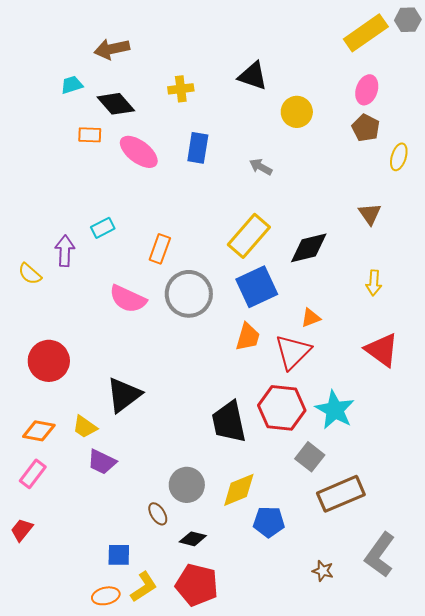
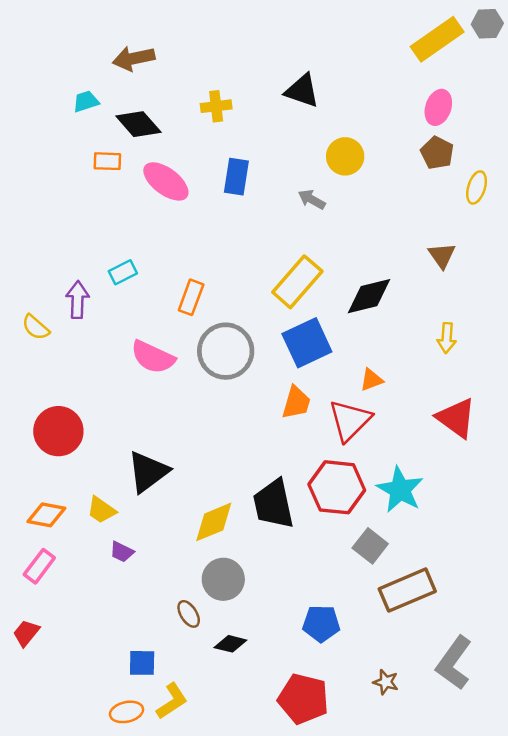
yellow circle: (297, 112) -> (345, 156), moved
purple trapezoid: (102, 462) -> (122, 552), size x0.7
yellow diamond: (239, 490) -> (214, 522), moved
red pentagon: (197, 585) -> (303, 699), moved

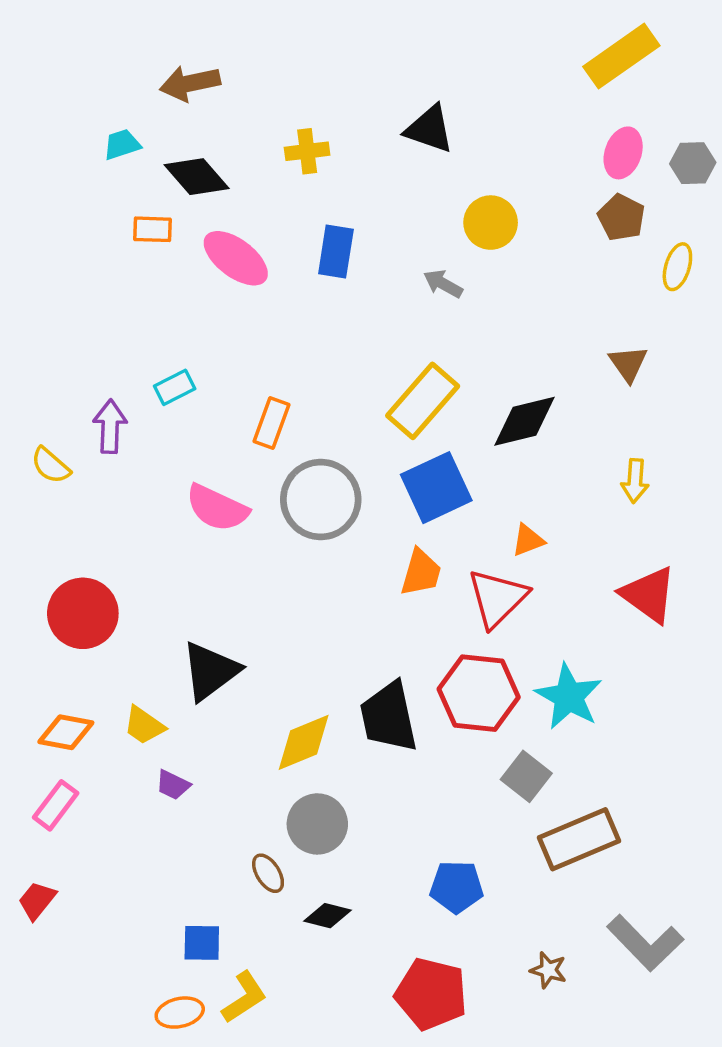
gray hexagon: (487, 24) -> (693, 163), moved
gray L-shape: (454, 663) -> (645, 943), turned -80

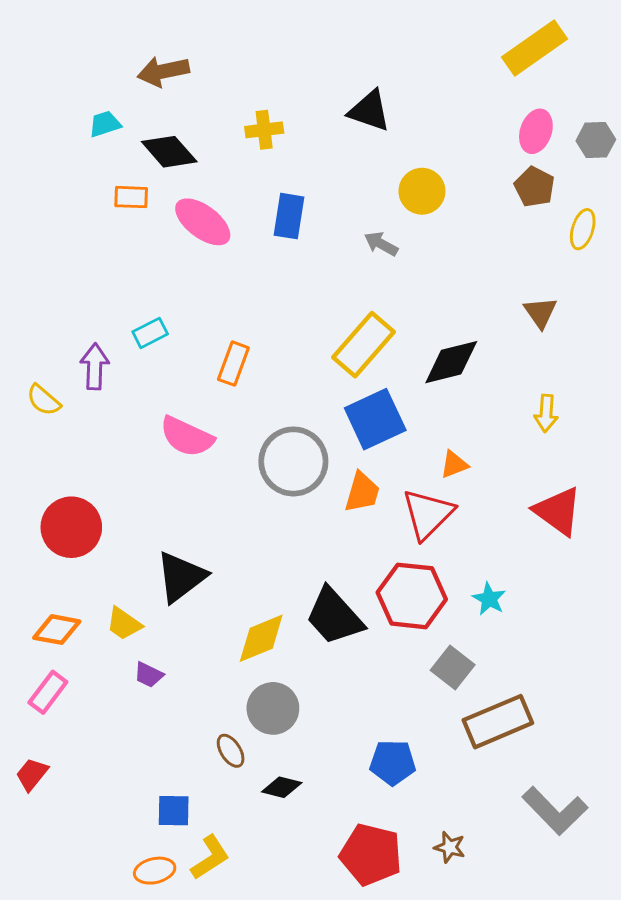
gray circle: (321, 499) -> (293, 461), moved
cyan star: (569, 697) -> (489, 599), size x0.6
black trapezoid: (389, 717) -> (334, 616), turned -30
brown star: (548, 970) -> (450, 847), moved

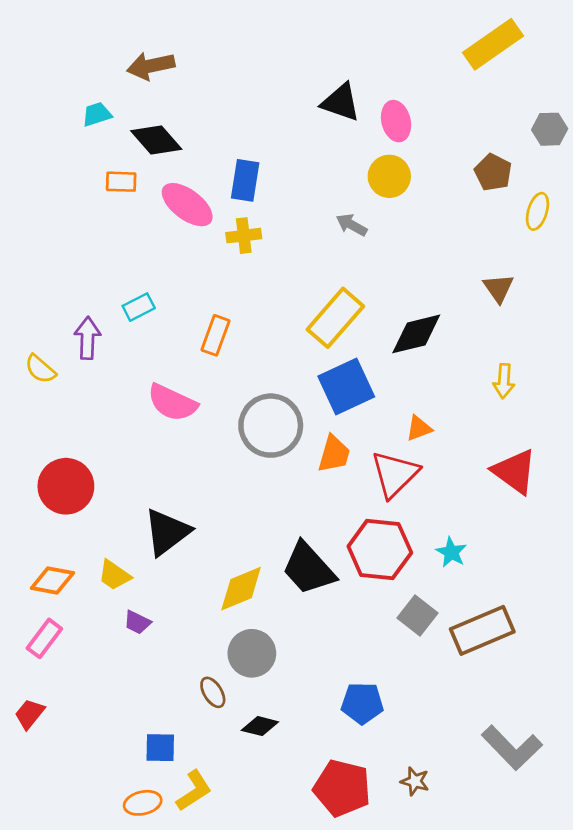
yellow cross: (264, 130) -> (244, 236), moved
pink ellipse: (536, 131) -> (396, 121), moved, turned -33
blue rectangle: (289, 216) -> (245, 180), moved
brown rectangle: (498, 722) -> (482, 630), moved

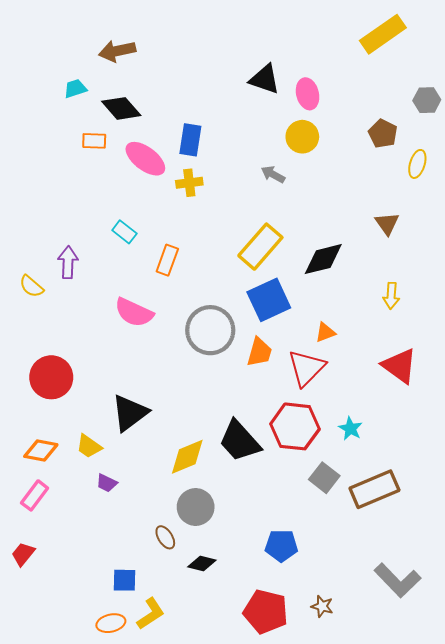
cyan rectangle: (139, 307) -> (124, 232), moved, turned 65

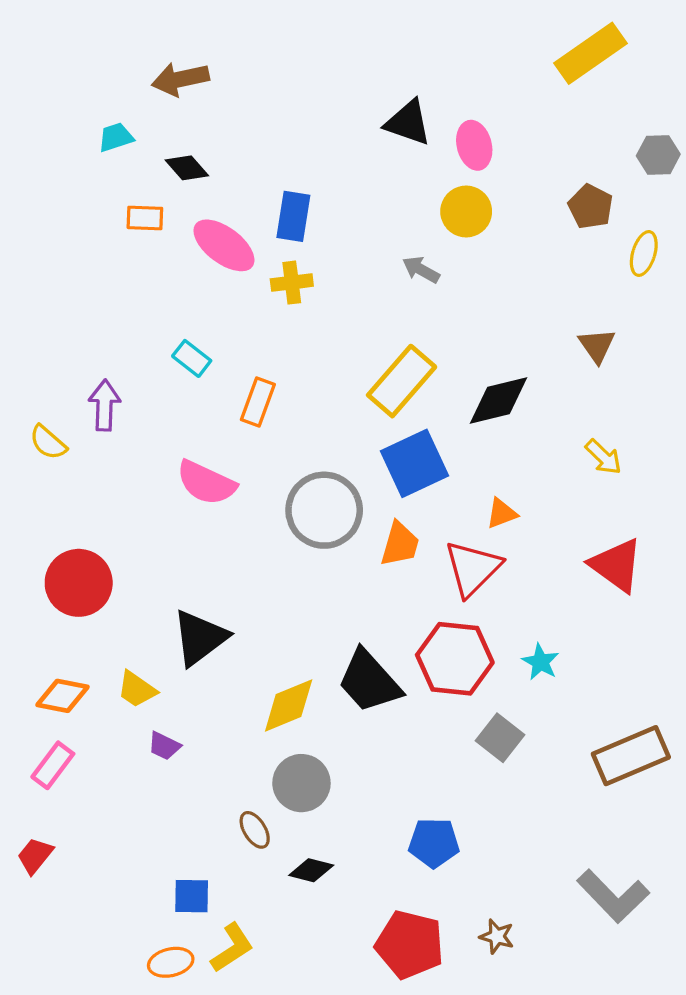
black diamond: (121, 108) -> (187, 168), size x0.7
yellow arrow: (391, 296) -> (603, 457), turned -50
brown rectangle: (374, 489) -> (631, 756), moved

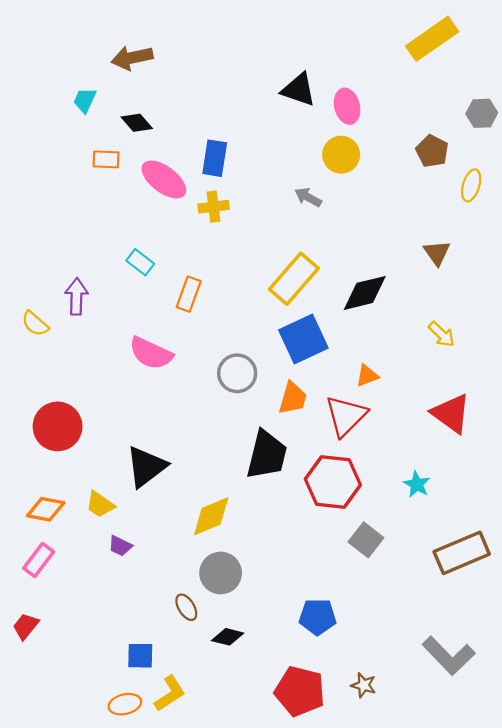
cyan trapezoid: (116, 137) -> (85, 100), turned -48
gray circle: (324, 510) -> (237, 373), size x0.7
cyan star: (540, 662) -> (417, 484), moved
black trapezoid: (369, 681) -> (267, 455), moved, turned -124

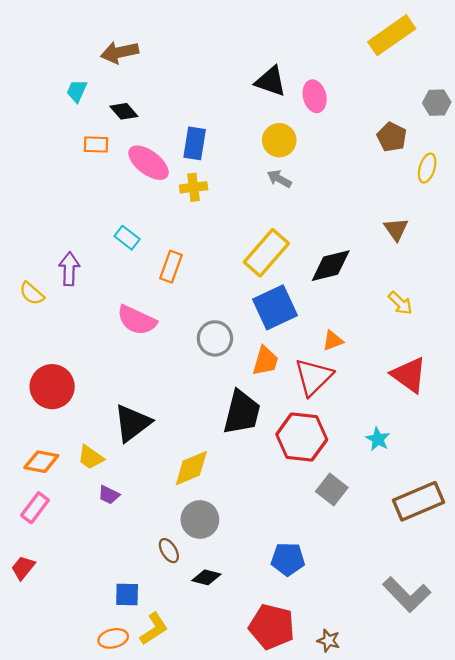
yellow circle: (341, 155) -> (279, 140), moved
brown star: (364, 685) -> (329, 641), moved

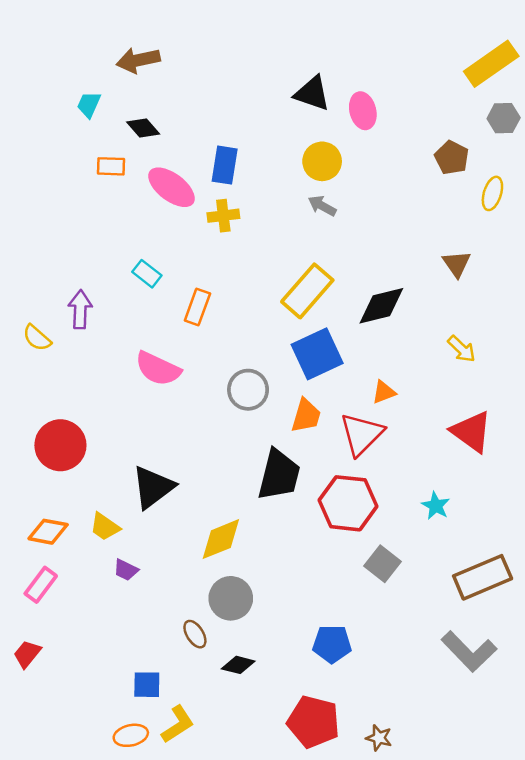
yellow rectangle: (392, 35) -> (491, 64), moved
gray L-shape: (407, 595) -> (469, 651), moved

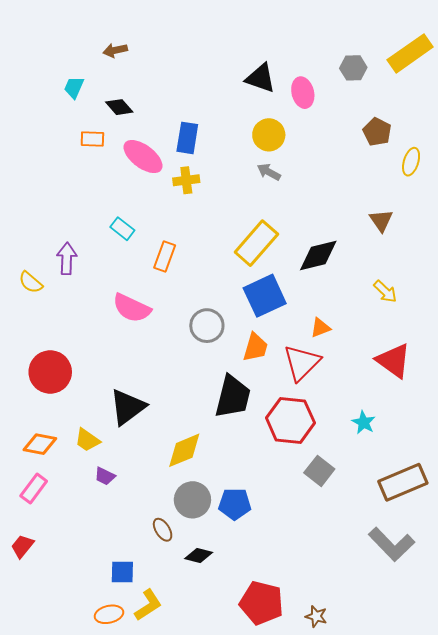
brown arrow: (138, 60) -> (115, 50), size x0.7
gray hexagon: (504, 118) -> (353, 68), moved
blue pentagon: (332, 644) -> (235, 504), moved

